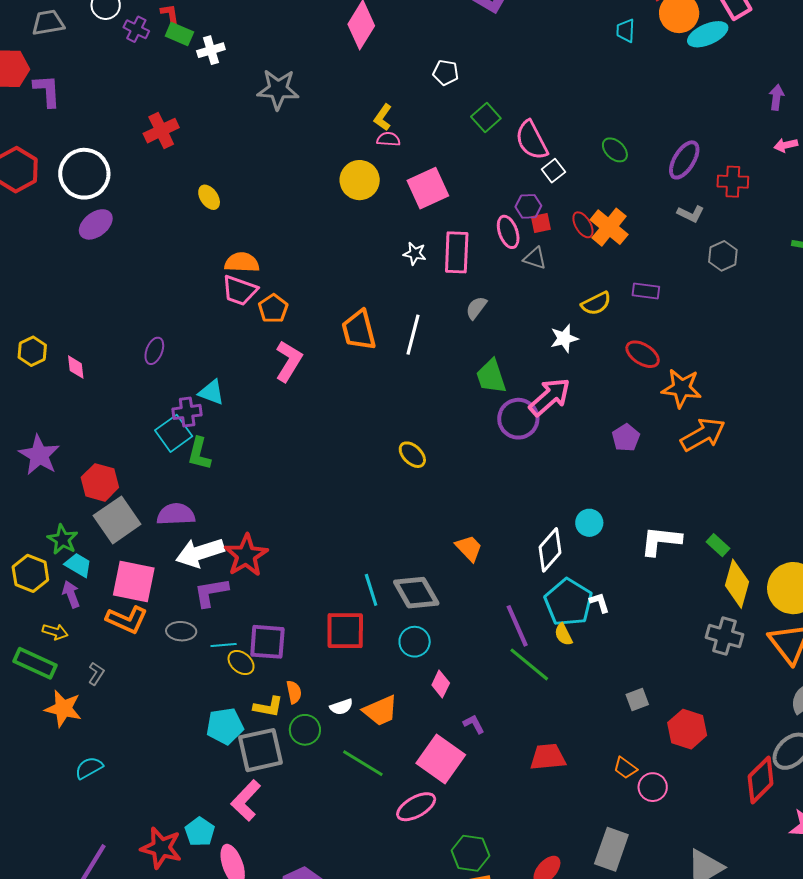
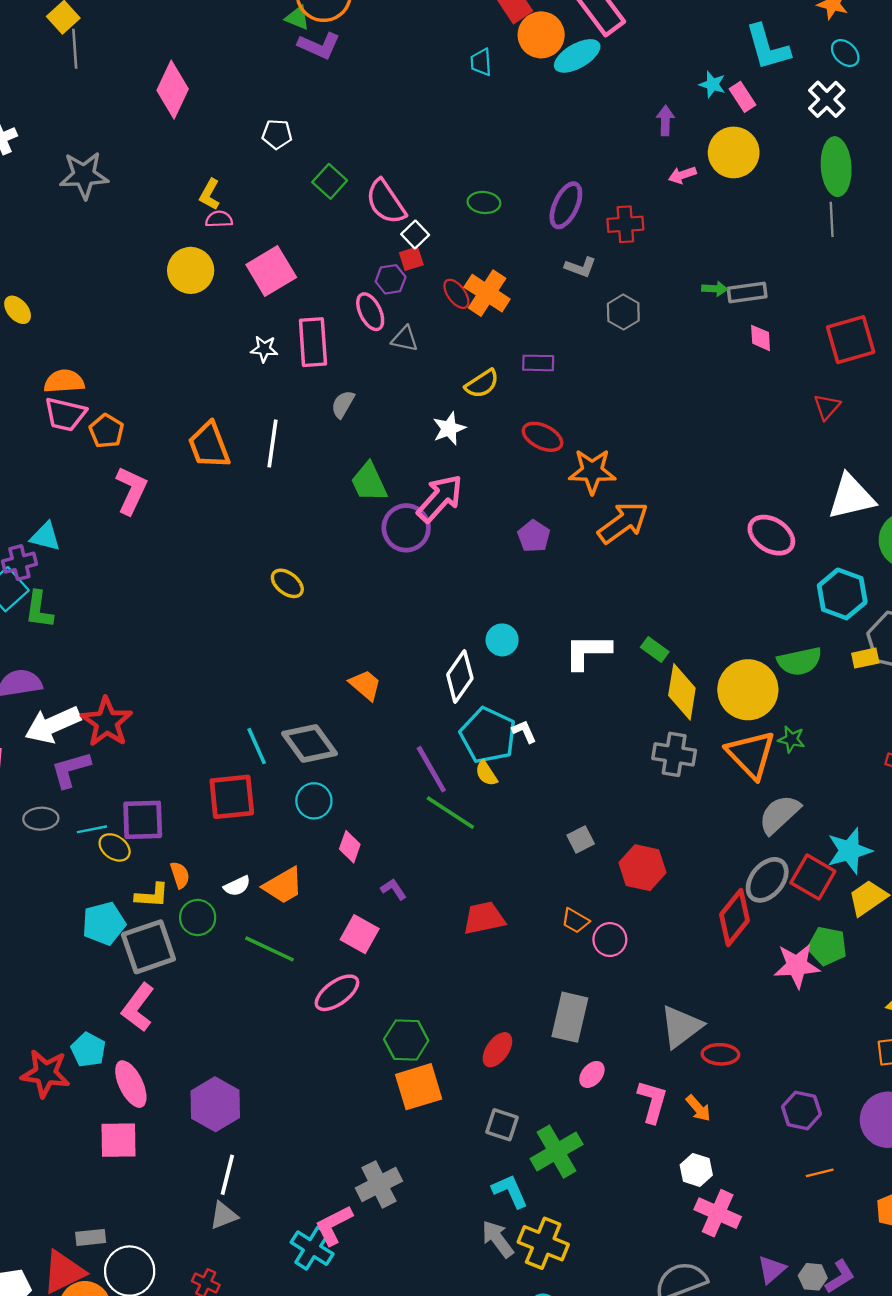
green ellipse: (615, 150) -> (484, 202), turned -32
red square: (541, 223) -> (411, 259), moved
pink square: (441, 759) -> (360, 934), size x0.7

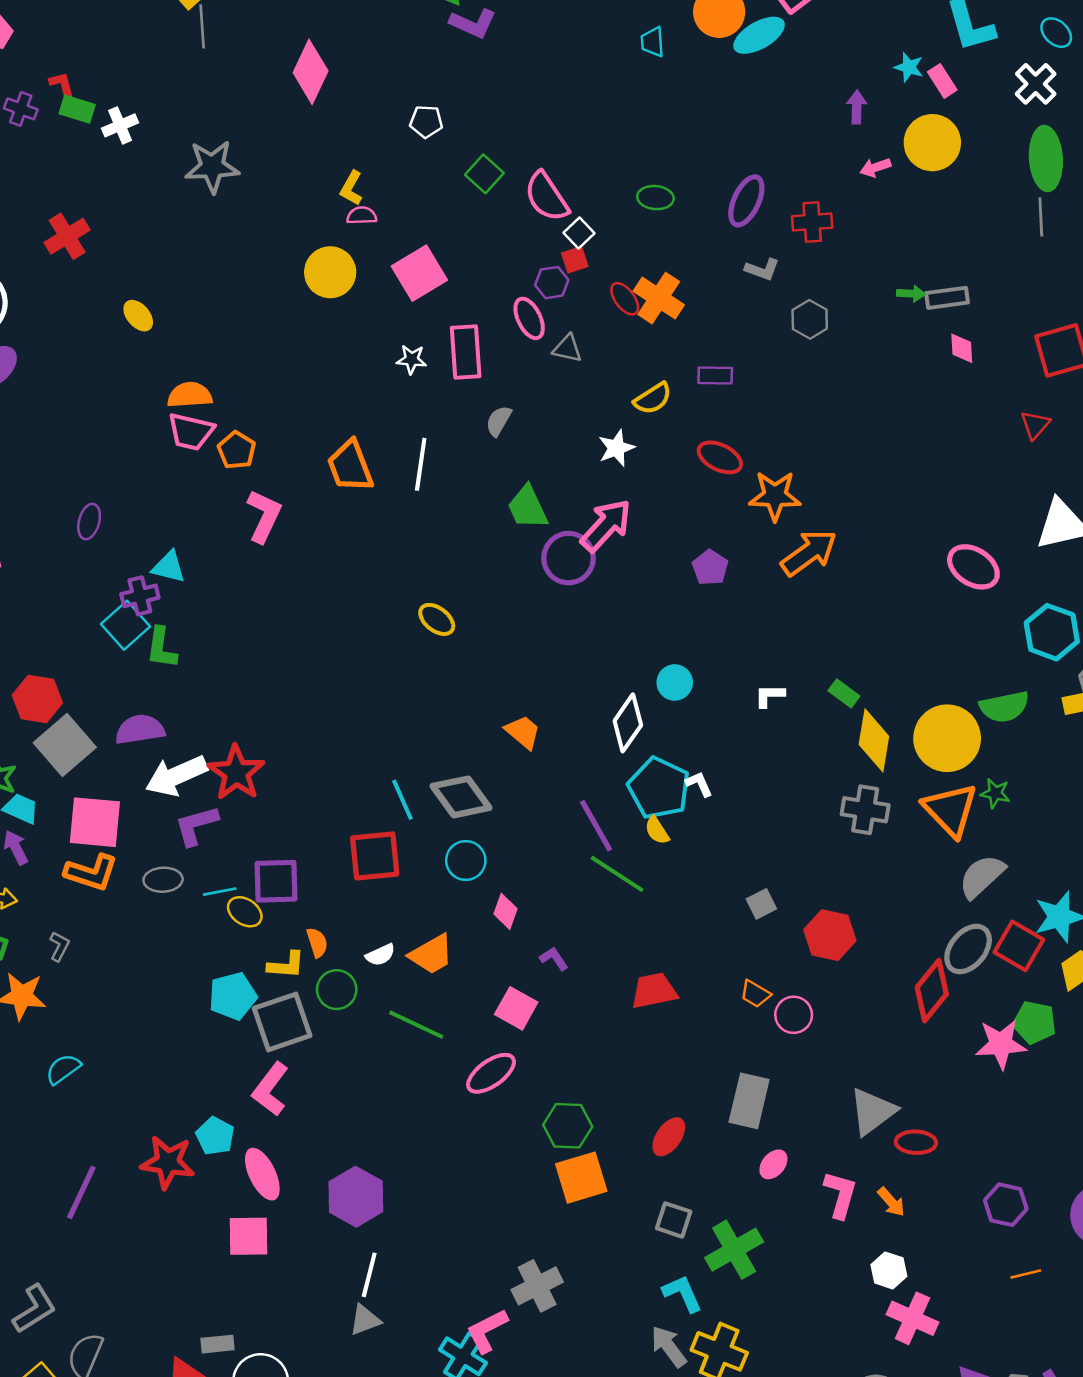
white L-shape: (588, 652) -> (770, 696), size x0.6

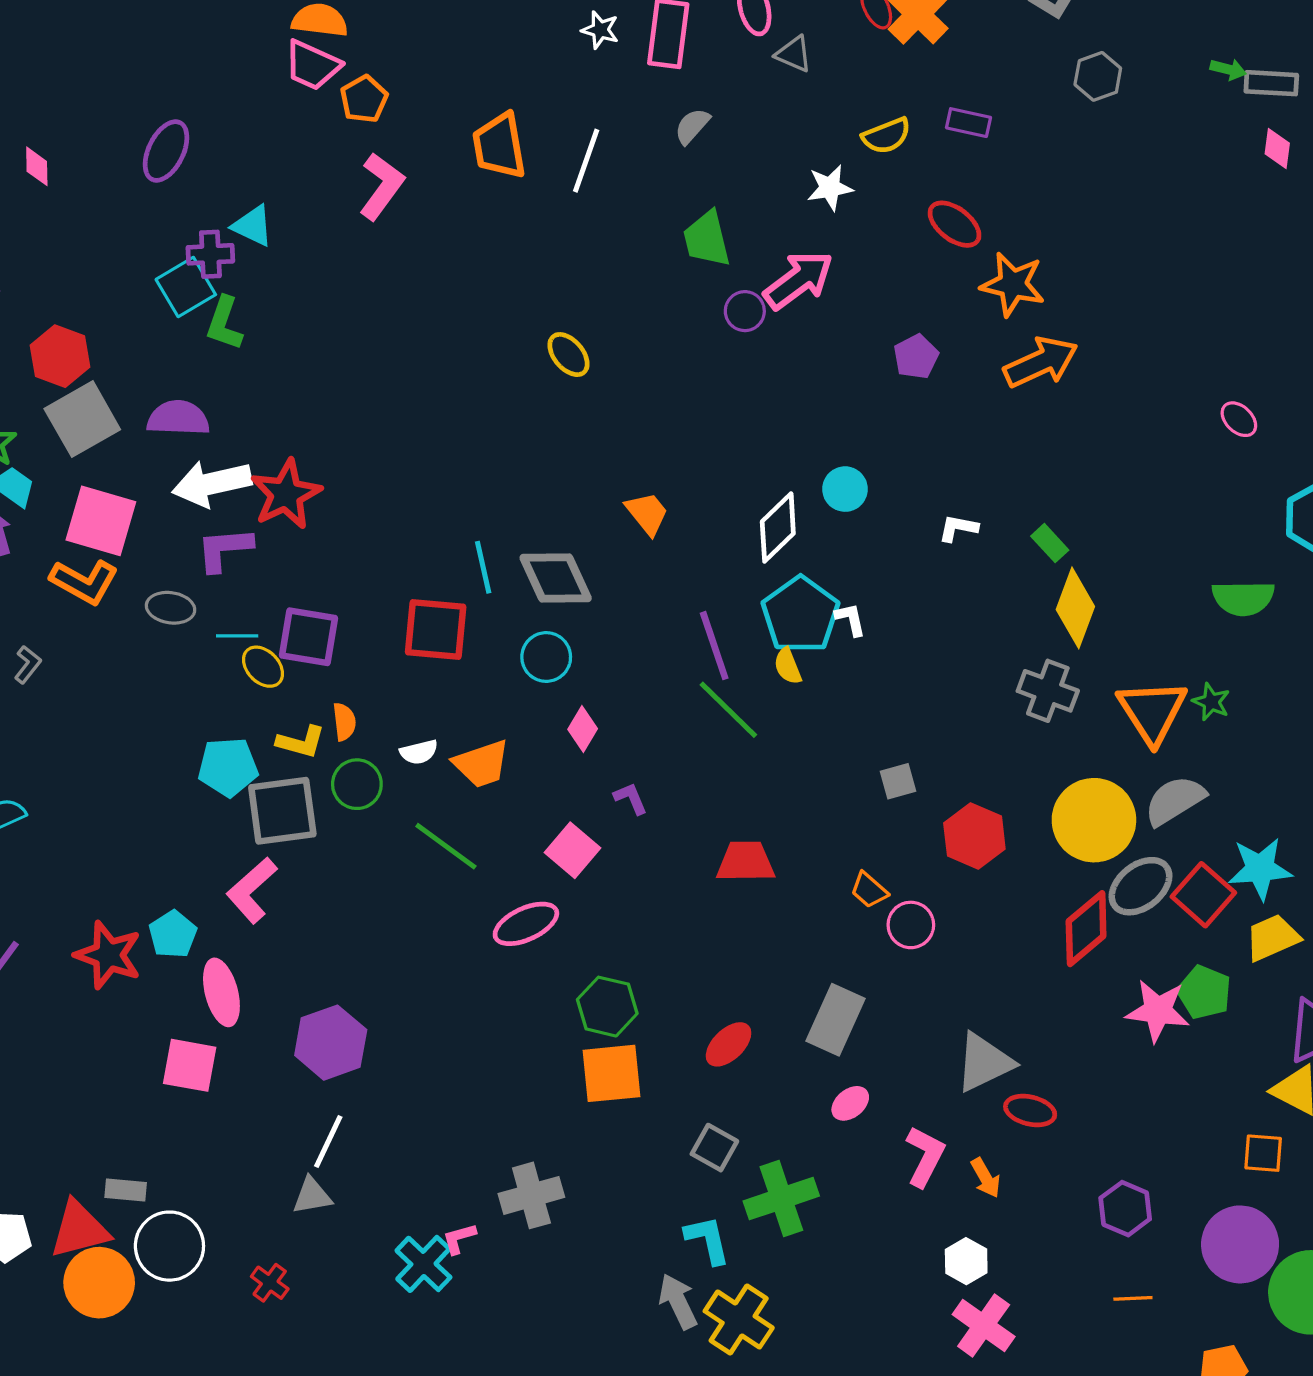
purple ellipse: (89, 522) -> (166, 151), size x1.4
purple circle: (569, 558) -> (745, 311), size x0.6
pink ellipse: (973, 567) -> (1239, 419), size x0.6
yellow circle: (947, 738) -> (1094, 820), moved
pink L-shape: (487, 1331) -> (459, 1238), size x0.6

